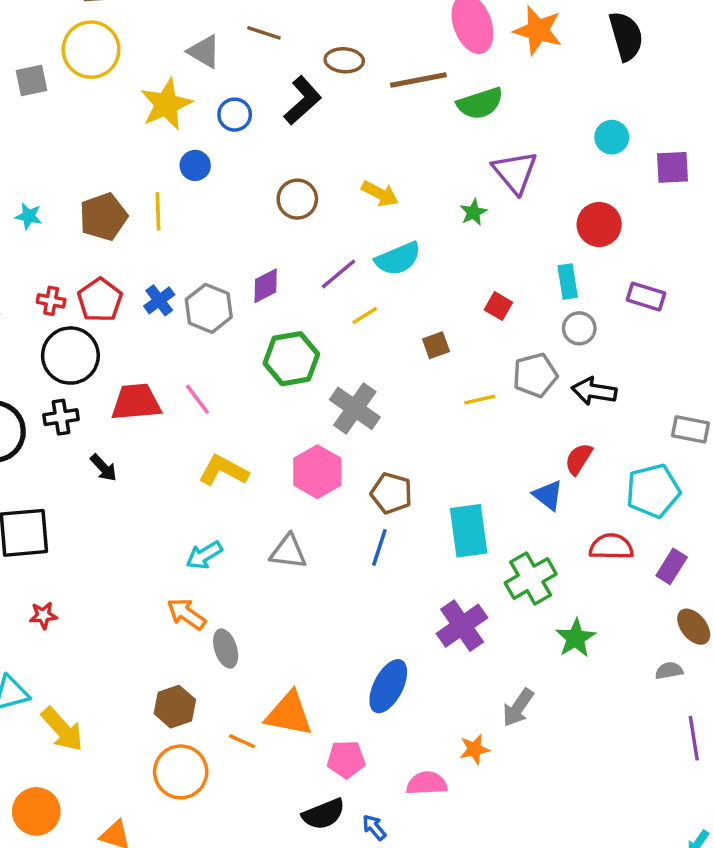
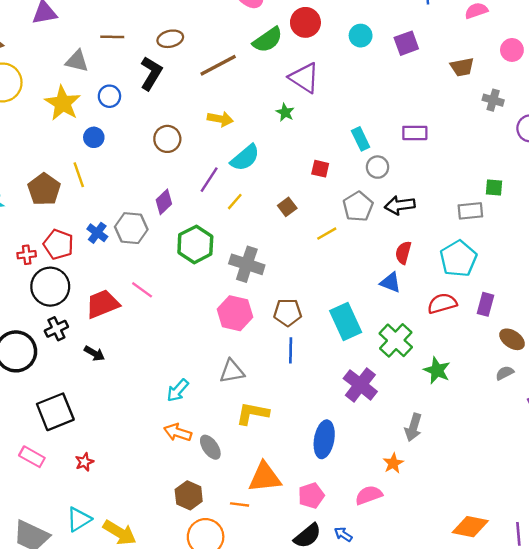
brown line: (418, 80) -> (218, 65), moved
red circle: (599, 224) -> (305, 22), moved
yellow L-shape: (223, 470) -> (252, 413), moved

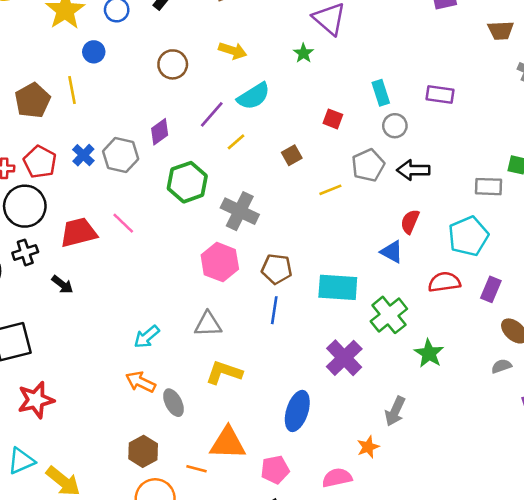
cyan rectangle: (346, 321) -> (338, 287), turned -69
red star: (84, 462) -> (36, 400), size x1.8

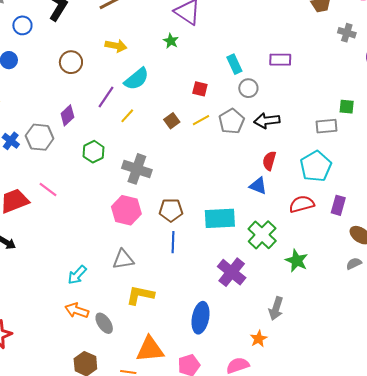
green hexagon: (187, 182) -> (94, 152), size x0.7
yellow line: (330, 190) -> (201, 120), moved

